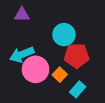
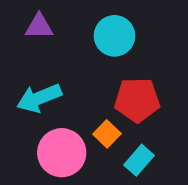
cyan circle: (64, 35) -> (114, 36), moved
pink circle: (35, 69) -> (62, 153), moved

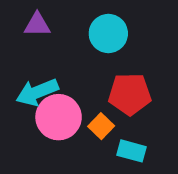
pink circle: (62, 153) -> (59, 117), moved
cyan rectangle: (139, 160) -> (131, 151), turned 64

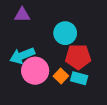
cyan circle: (108, 33) -> (65, 33), moved
cyan rectangle: (131, 151) -> (79, 78), moved

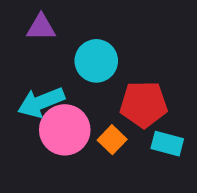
cyan circle: (65, 33) -> (96, 61), moved
cyan rectangle: (79, 78) -> (167, 144), moved

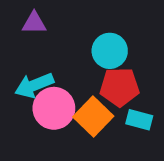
cyan circle: (96, 61) -> (110, 51), moved
orange square: (112, 140) -> (93, 116), size x1.6

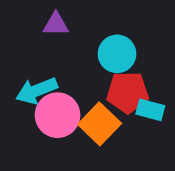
purple triangle: (34, 23) -> (56, 24), moved
cyan rectangle: (139, 120) -> (150, 110), moved

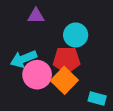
red pentagon: (128, 92) -> (67, 60), moved
cyan rectangle: (150, 110) -> (97, 98), moved

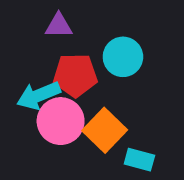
red pentagon: (67, 60) -> (75, 75), moved
cyan rectangle: (97, 98) -> (139, 160), moved

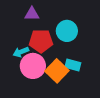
cyan arrow: (39, 95) -> (21, 52), size x0.7
cyan rectangle: (139, 160) -> (73, 65), moved

